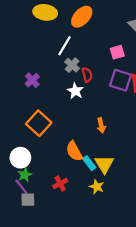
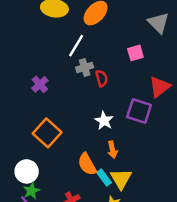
gray cross: (72, 65) -> (85, 67), turned 32
purple square: (120, 80) -> (139, 111), moved
white star: (75, 91) -> (104, 121), moved
orange arrow: (101, 125) -> (112, 150), moved

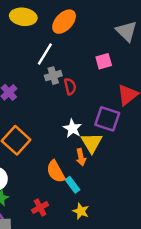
yellow triangle: (121, 179) -> (92, 143), moved

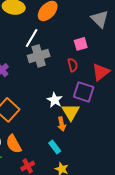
gray cross: (53, 76) -> (39, 56), size x1.5
red semicircle: (70, 86) -> (73, 65), moved
orange semicircle: (56, 172) -> (14, 144), moved

